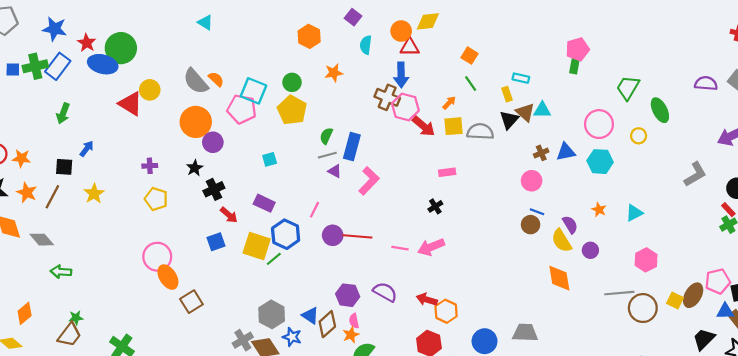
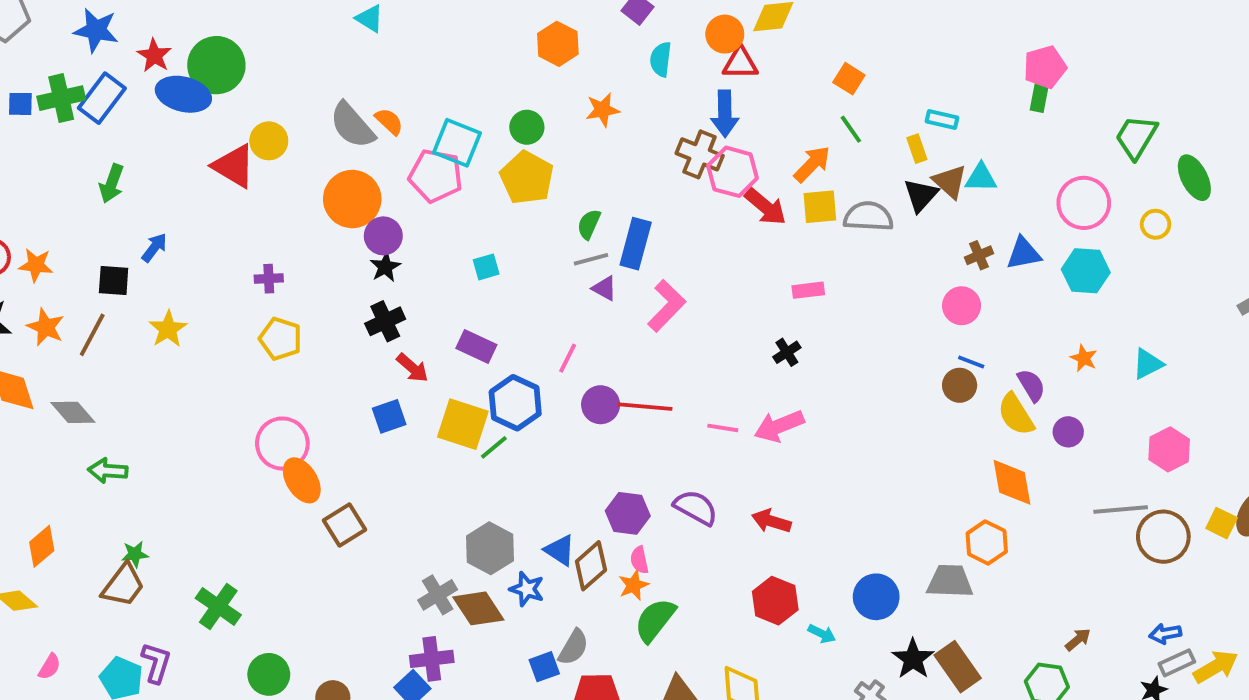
orange arrow: (449, 103) -> (812, 164), size x1.5
black star: (195, 168) -> (385, 267), moved
orange hexagon: (446, 311) -> (987, 542), moved

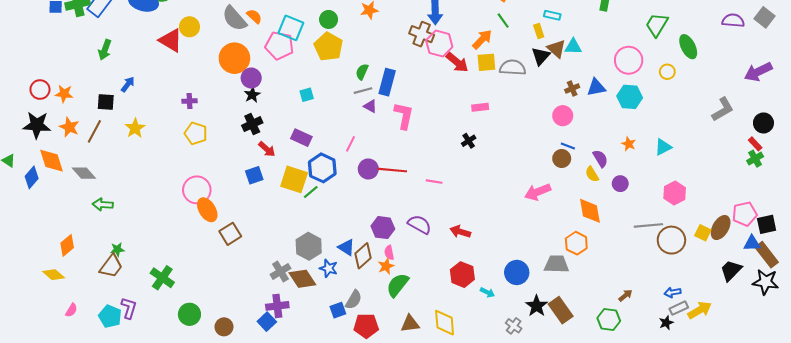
pink L-shape: (667, 306) -> (404, 116), turned -32
yellow semicircle: (1016, 414) -> (592, 174), size x0.7
pink arrow: (779, 426) -> (538, 192), moved

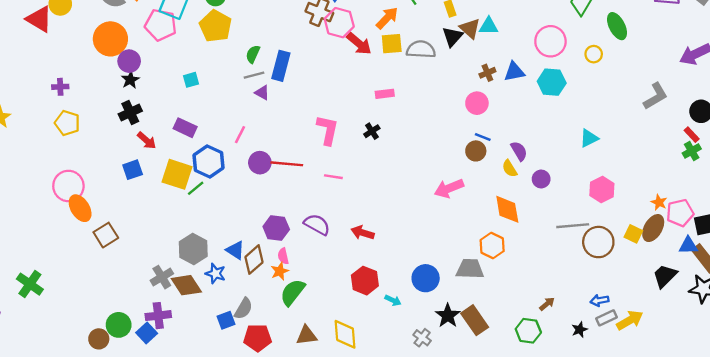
pink L-shape: (404, 116) -> (328, 130), moved
orange star: (629, 144) -> (659, 202), moved
green circle: (189, 314) -> (119, 325), moved
black star: (666, 323) -> (580, 330), moved

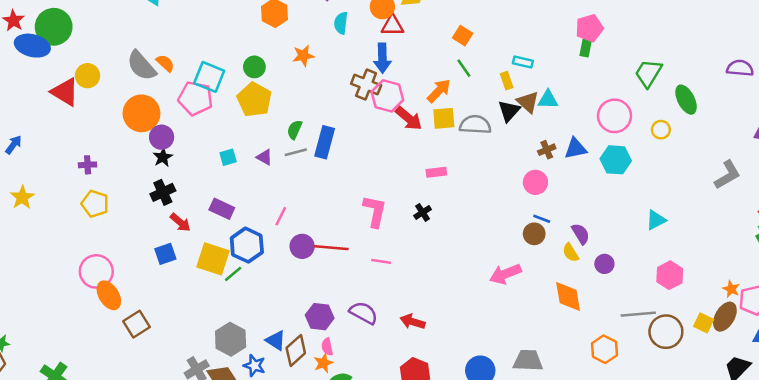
purple triangle: (262, 93) -> (264, 157), moved
orange hexagon: (492, 246) -> (604, 349), moved

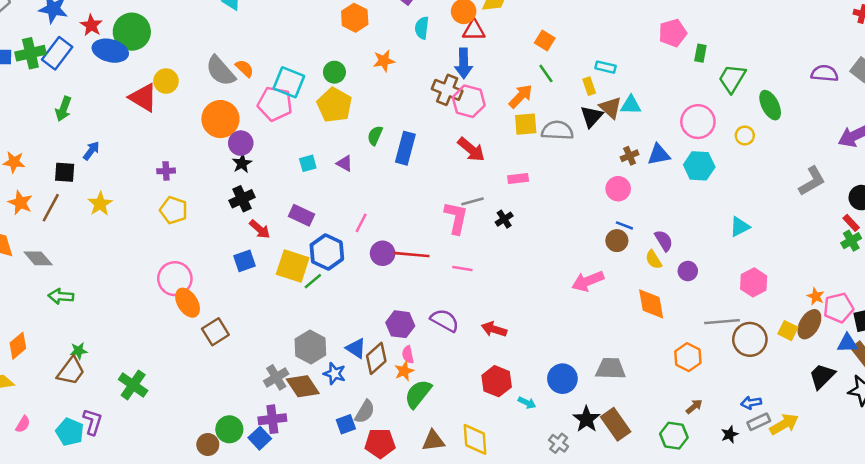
green rectangle: (586, 48) -> (700, 53), moved
red arrow: (409, 118) -> (471, 149), moved
gray line: (296, 152) -> (472, 201), moved

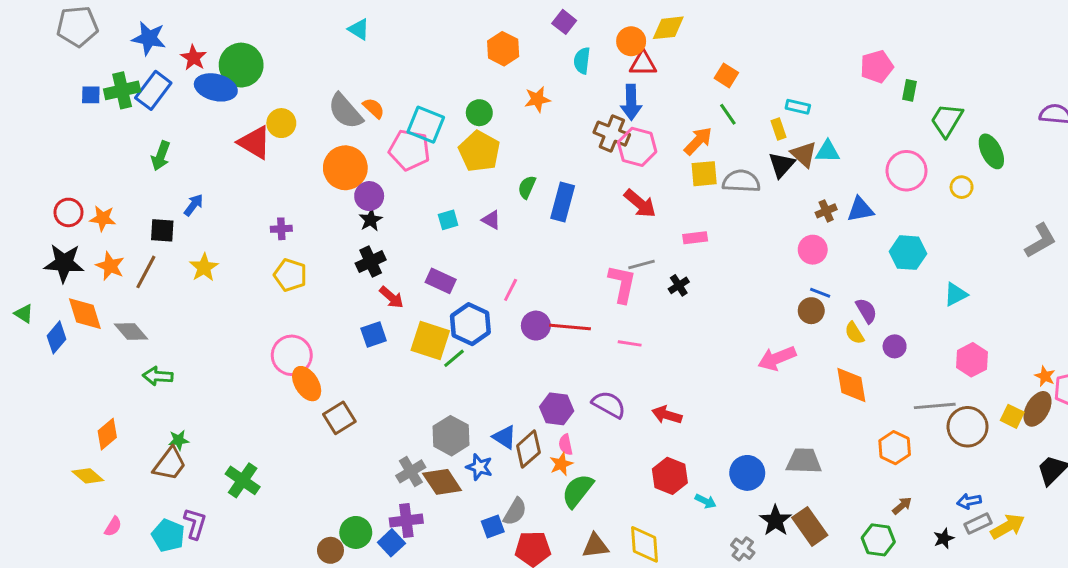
cyan hexagon: (699, 166) -> (908, 253), moved

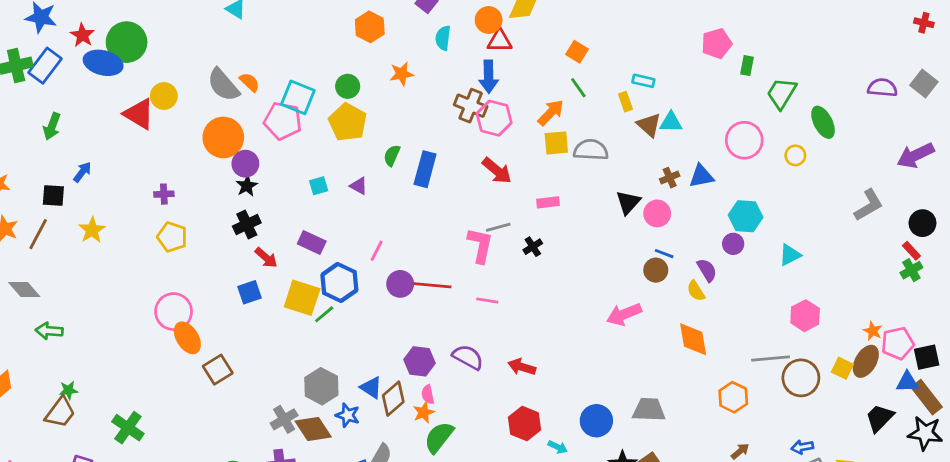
black triangle: (781, 165) -> (628, 202), moved
purple circle: (895, 346) -> (733, 244), moved

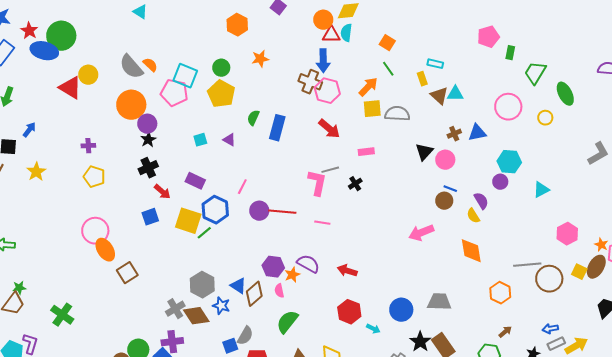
cyan semicircle: (443, 38) -> (346, 33), moved
pink hexagon: (805, 316) -> (567, 234), moved
orange star: (424, 412) -> (292, 275), moved

